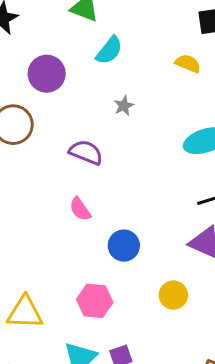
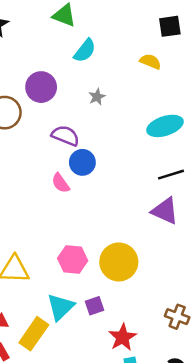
purple circle: (47, 74) -> (41, 87), moved
blue circle: (124, 246) -> (82, 162), moved
yellow circle: (173, 295) -> (119, 262), moved, size x1.6

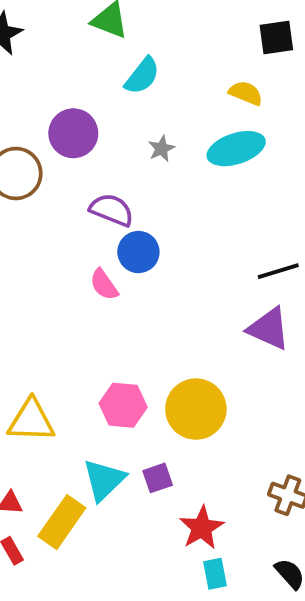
cyan ellipse: (165, 126) -> (236, 149), moved

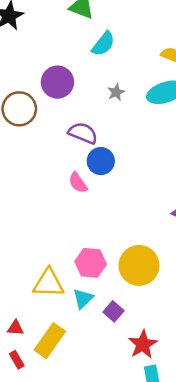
yellow triangle: (31, 421) -> (49, 283), moved
purple square: (158, 478) -> (113, 311), turned -30
cyan triangle: (104, 480) -> (83, 299), moved, size x0.7

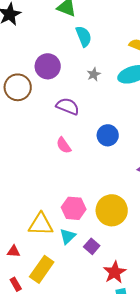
cyan semicircle: (103, 44) -> (84, 36), turned -60
blue circle: (101, 161) -> (108, 135), moved
red triangle: (15, 328) -> (14, 251), moved

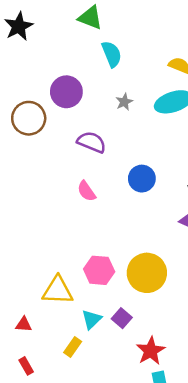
cyan triangle: (68, 236) -> (92, 319), moved
yellow rectangle: (42, 269) -> (73, 347), moved, size x0.6

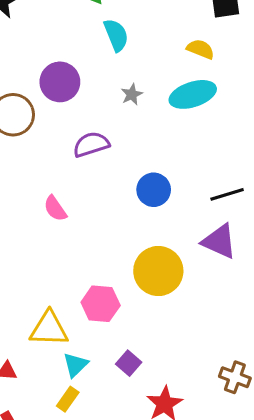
purple semicircle: (92, 142) -> (91, 144), turned -40
pink semicircle: (87, 191) -> (55, 209), moved
yellow circle: (147, 273) -> (158, 271), moved
cyan triangle: (92, 319) -> (76, 365), moved

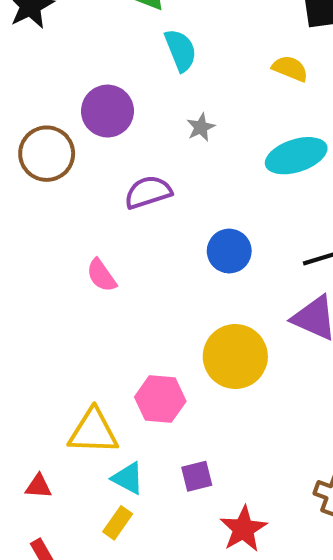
cyan ellipse: (193, 94) -> (296, 156), moved
purple square: (129, 363) -> (197, 476), turned 35
cyan triangle: (76, 365) -> (128, 478), turned -48

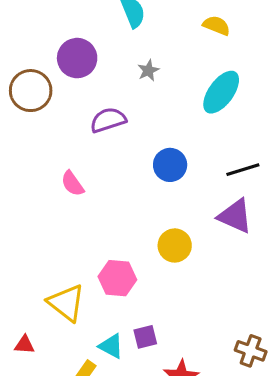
cyan ellipse: (296, 156) -> (221, 92), turned -36
yellow circle: (235, 356) -> (175, 245), size x0.7
yellow triangle: (93, 432) -> (66, 303), turned 36
cyan triangle: (128, 478) -> (111, 346), moved

